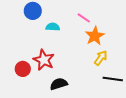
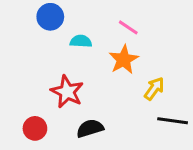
orange star: (95, 36) -> (124, 60), moved
red circle: (23, 69) -> (35, 128), moved

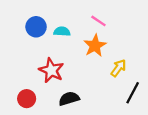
blue circle: (50, 17) -> (36, 27), moved
black line: (173, 121) -> (133, 93), turned -70

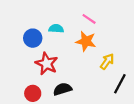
blue circle: (36, 27) -> (33, 38), moved
orange star: (95, 46) -> (86, 41), turned -30
red circle: (27, 99) -> (33, 93), moved

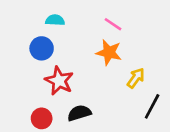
cyan semicircle: (56, 29) -> (55, 20), moved

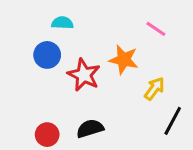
pink line: (113, 24) -> (156, 29), moved
red star: (59, 81) -> (84, 75), moved

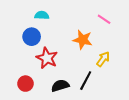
red star: (84, 75) -> (47, 58), moved
black line: (173, 121) -> (86, 81), moved
red circle: (47, 135) -> (25, 84), moved

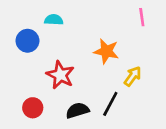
pink line: (104, 19) -> (142, 17), moved, turned 48
blue circle: (32, 37) -> (27, 41), moved

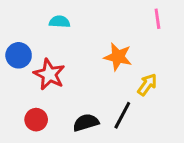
blue circle: (27, 41) -> (19, 55), moved
red star: (60, 75) -> (49, 74), moved

